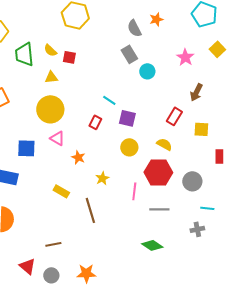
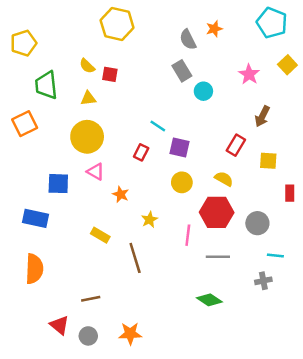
green trapezoid: (24, 54) -> (46, 85), moved

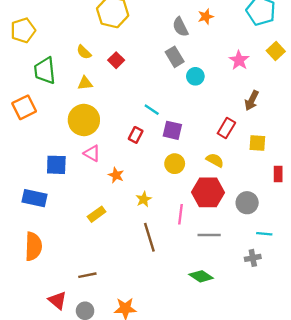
red square: (110, 74) -> (116, 60), moved, turned 35
yellow rectangle: (100, 235) -> (97, 214), turned -66
brown line: (135, 258) -> (149, 237), moved

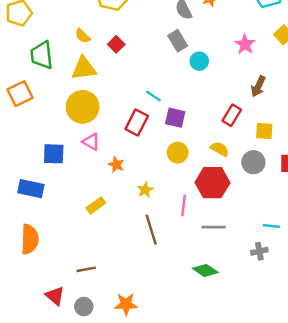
yellow triangle: (85, 83) -> (84, 68), size x1.6
red rectangle: (136, 135) -> (137, 123), size x1.5
gray circle: (247, 203) -> (253, 162), moved

